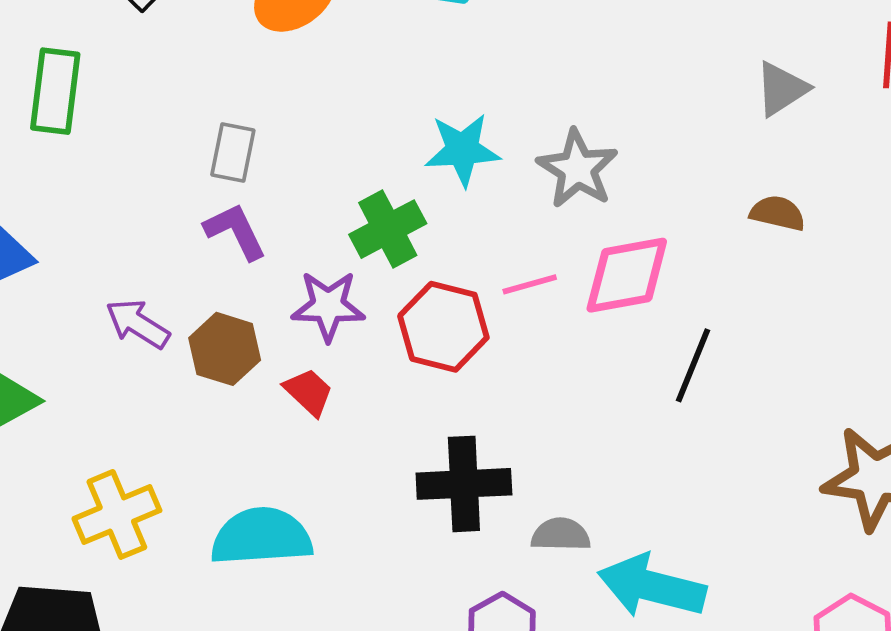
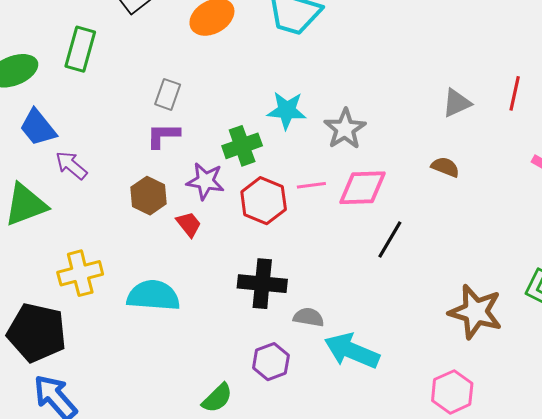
purple L-shape: (235, 231) -> (163, 135), turned -72
purple arrow: (138, 324) -> (71, 165), moved

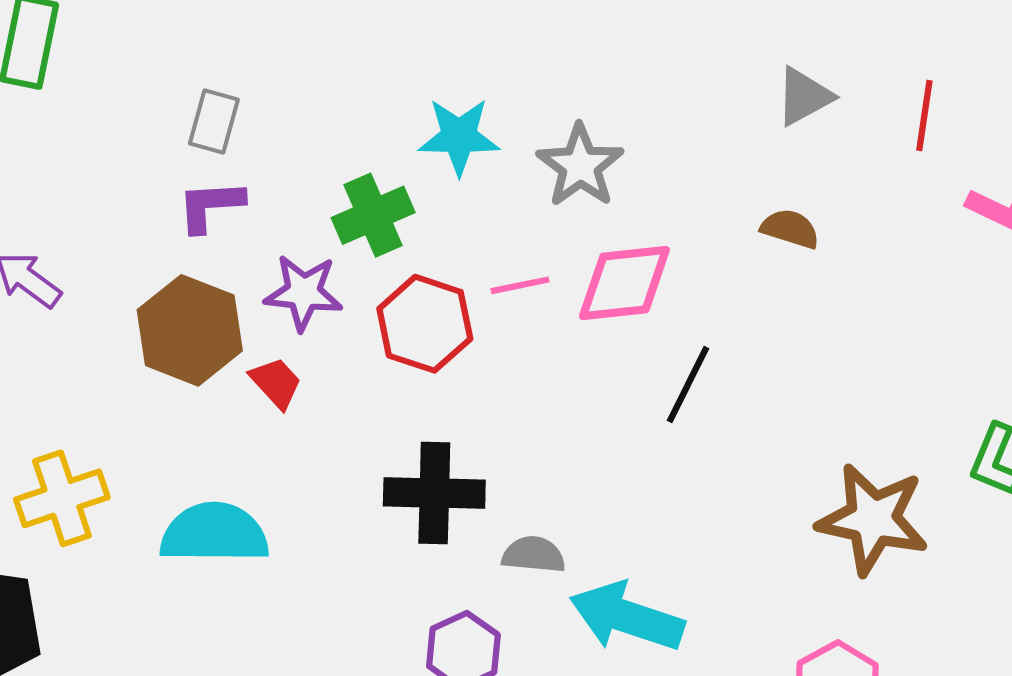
red line: (515, 93) -> (924, 115), moved
brown hexagon: (148, 196) -> (190, 330), size x1.4

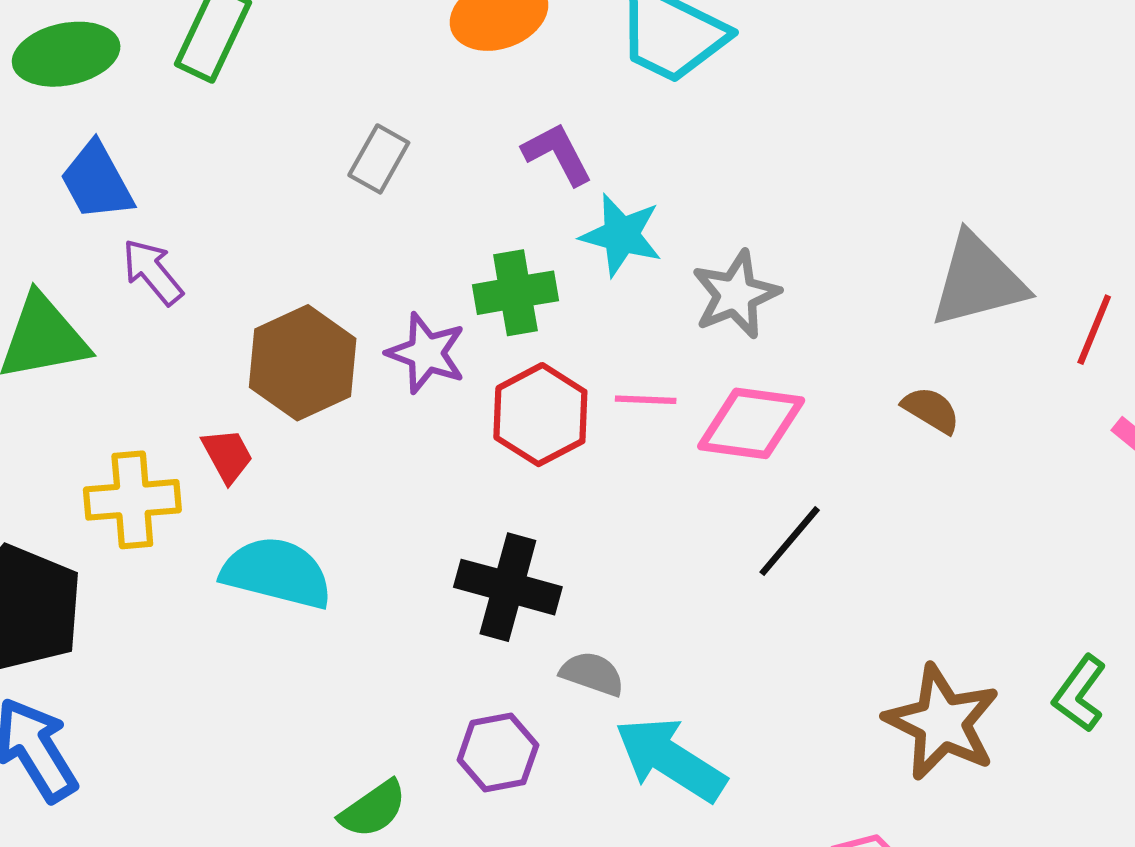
gray triangle: (804, 96) -> (978, 281), size x1.6
purple L-shape: (210, 206) -> (557, 154), moved, turned 52
red trapezoid: (276, 383) -> (227, 455), moved

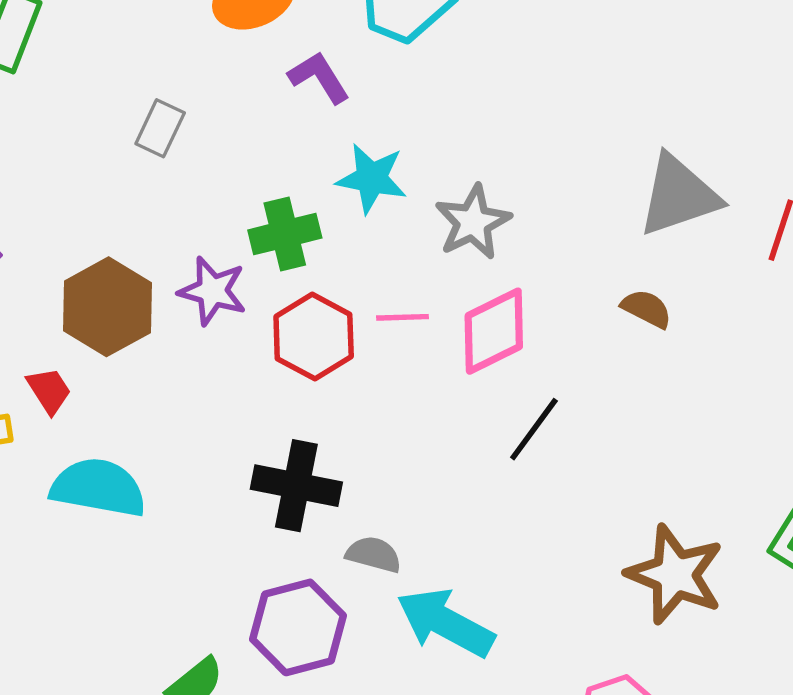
purple L-shape: (557, 154) -> (319, 77), moved
pink diamond: (751, 423) -> (494, 331), turned -30
purple hexagon: (498, 753) -> (298, 627), size x1.4

